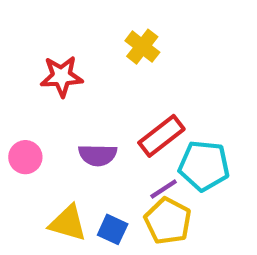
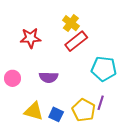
red rectangle: (161, 136) -> (76, 41), moved
cyan pentagon: (204, 166) -> (104, 69), moved
purple line: (164, 189) -> (101, 103), moved, turned -40

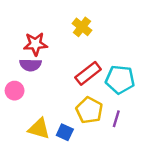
red rectangle: (76, 41) -> (88, 73), moved
purple semicircle: (49, 77) -> (30, 65), moved
yellow pentagon: (84, 110) -> (89, 110), moved

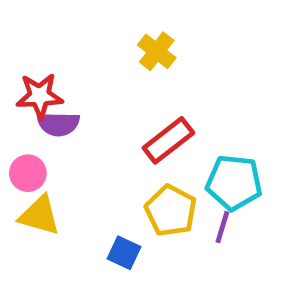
red star: (35, 44) -> (40, 96), moved
cyan pentagon: (120, 80) -> (234, 183), moved
yellow triangle: (39, 129) -> (40, 215), moved

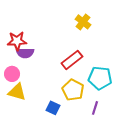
yellow cross: (157, 51) -> (83, 22), moved
purple line: (222, 227) -> (95, 108), moved

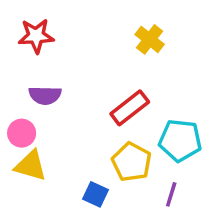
red star: (17, 41) -> (36, 36), moved

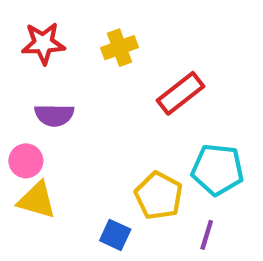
yellow cross: (150, 39) -> (120, 48), moved, turned 32
red rectangle: (130, 108) -> (180, 93), moved

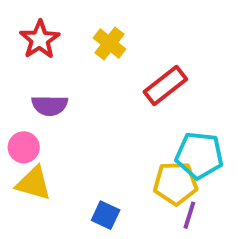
red star: (43, 43) -> (40, 40), turned -30
yellow cross: (120, 48) -> (110, 44), turned -32
yellow pentagon: (159, 196) -> (175, 183), moved, turned -30

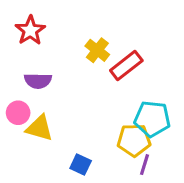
yellow cross: (110, 44) -> (97, 50), moved
yellow triangle: (34, 183) -> (39, 128), moved

